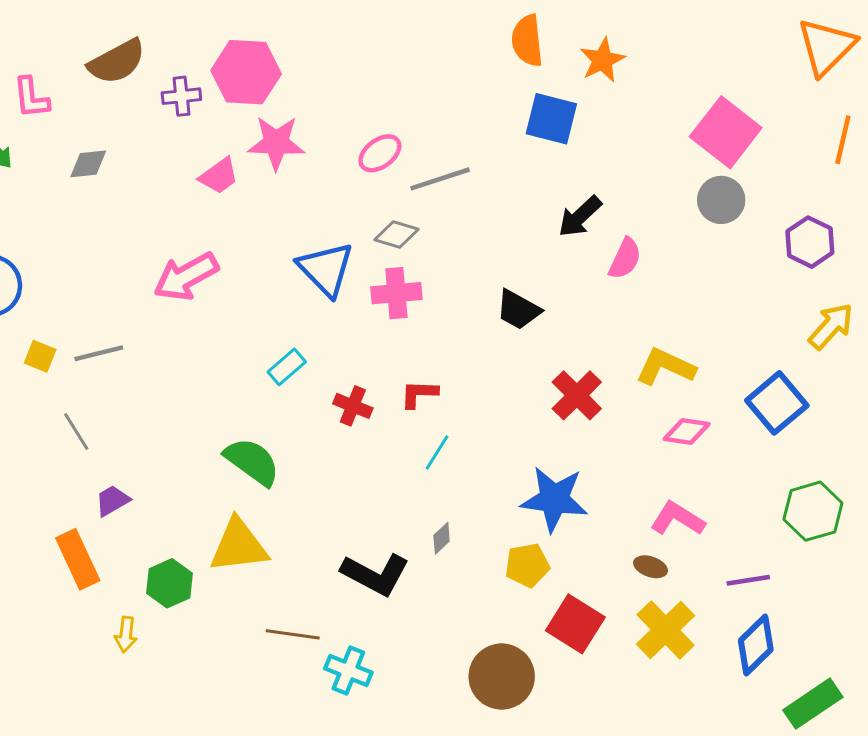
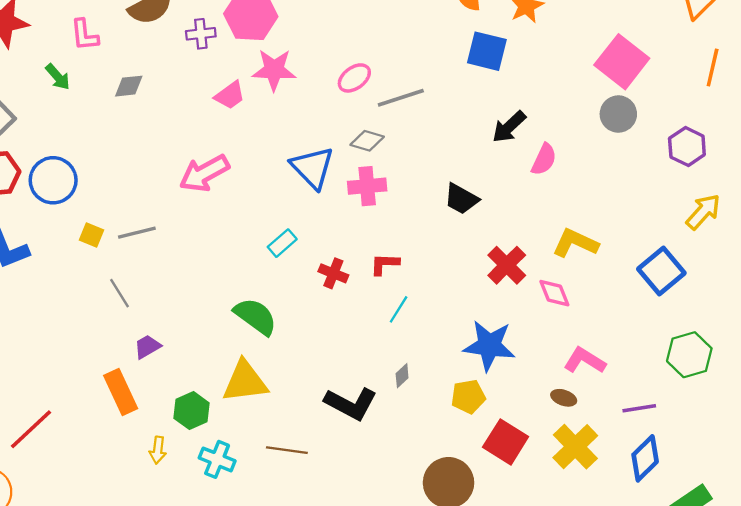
pink diamond: (687, 431) -> (554, 293), moved, turned 60
cyan cross: (348, 670) -> (217, 459), moved

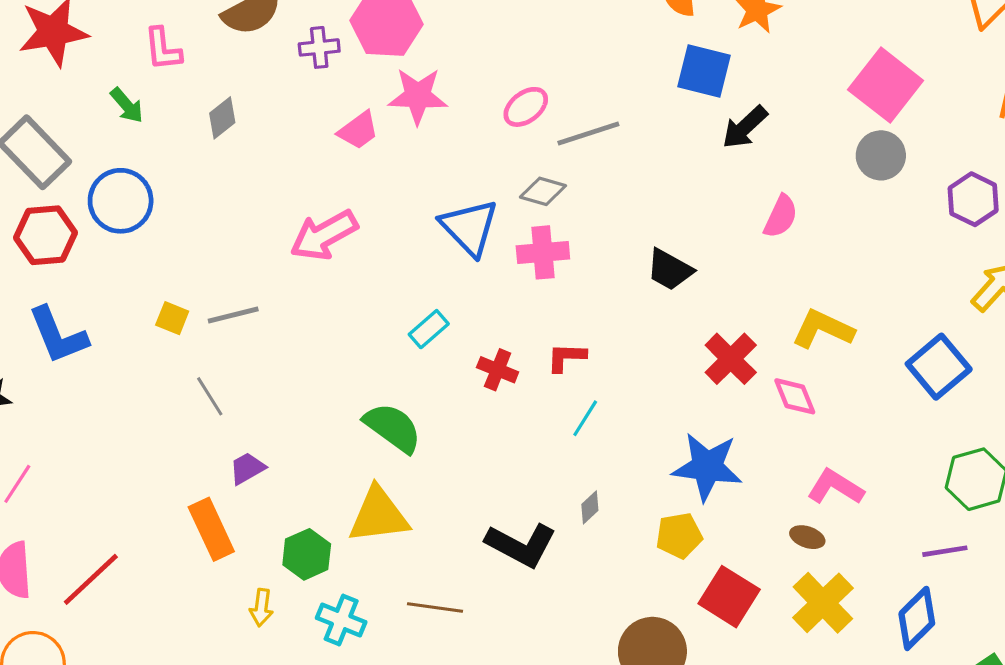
gray diamond: (129, 86) -> (222, 118), turned -32
black arrow: (509, 127) -> (745, 127), moved
blue circle: (53, 180) -> (121, 201), moved
purple line: (639, 408) -> (945, 551), moved

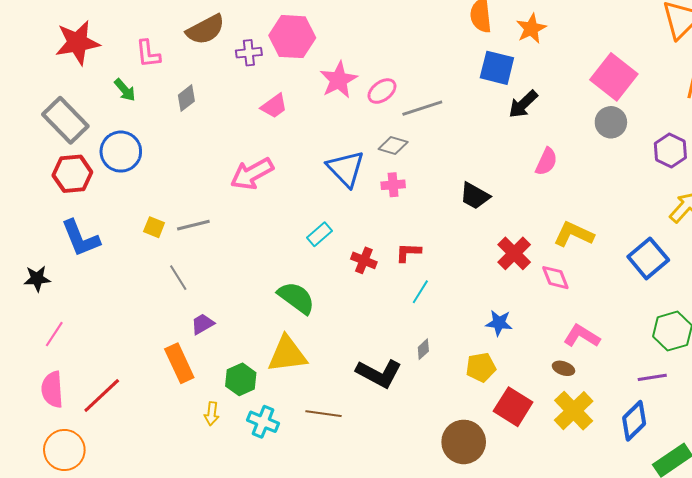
pink star: (418, 96) -> (339, 80), moved, turned -30
pink cross: (543, 252) -> (393, 185), size x0.7
blue star: (707, 467) -> (499, 323), size x0.6

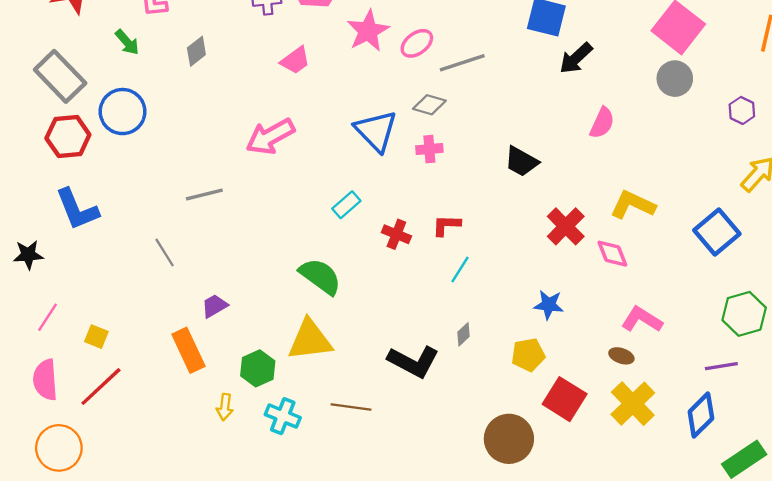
purple hexagon: (670, 151) -> (742, 110), size x0.7
yellow square: (154, 227) -> (96, 337), moved
gray line: (178, 278) -> (165, 252), moved

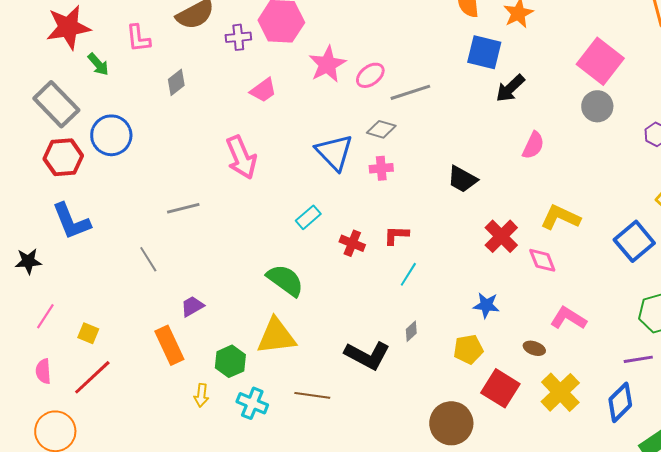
green arrow: (127, 42) -> (98, 64), moved
pink arrow: (270, 137) -> (241, 157), turned -84
brown ellipse: (621, 356) -> (534, 348), moved
pink semicircle: (45, 380) -> (43, 371), size x0.7

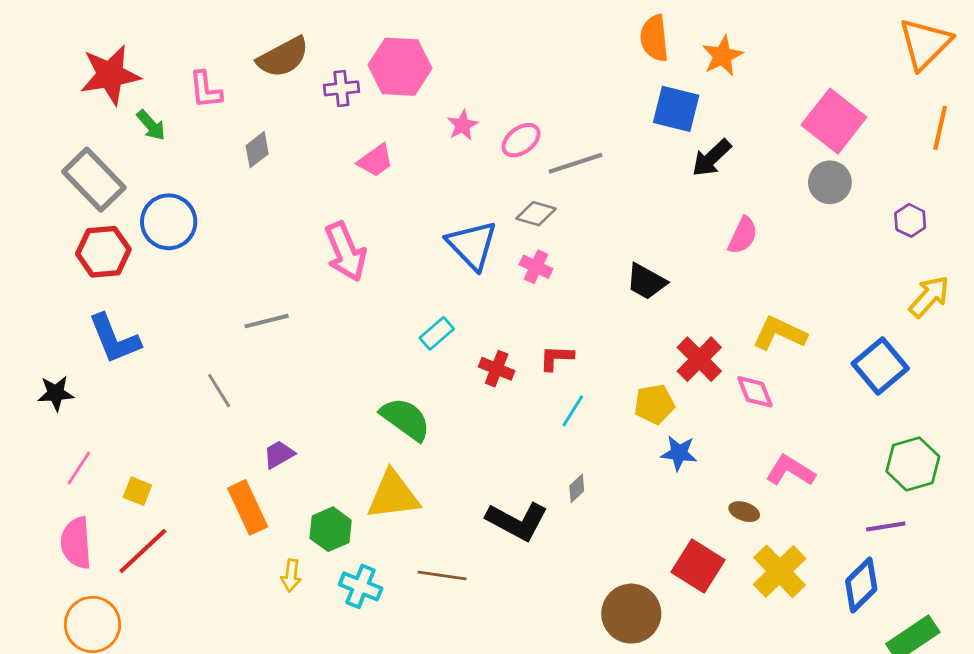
pink star: (327, 64) -> (463, 125), size x0.6
pink cross: (381, 168) -> (536, 267), turned 30
yellow pentagon: (468, 349) -> (654, 404), moved
pink semicircle: (43, 371) -> (76, 543), size x1.5

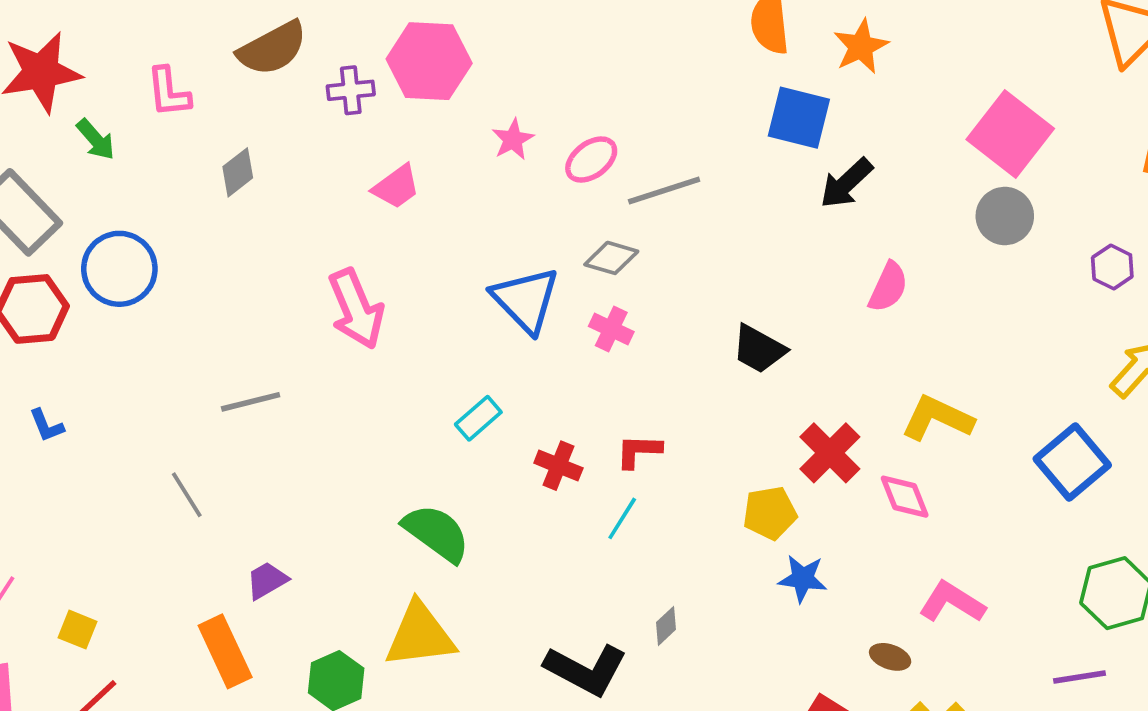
blue L-shape: (114, 339) -> (46, 426), size x0.5
cyan line: (573, 411) -> (622, 518), moved

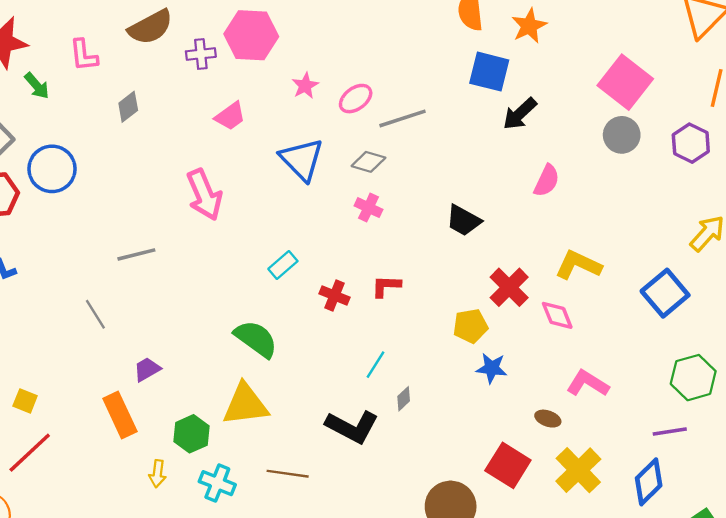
purple hexagon: (1112, 267) -> (691, 143), moved, size x1.4
blue triangle: (526, 300) -> (302, 160), moved
cyan line: (622, 518) -> (376, 365), moved

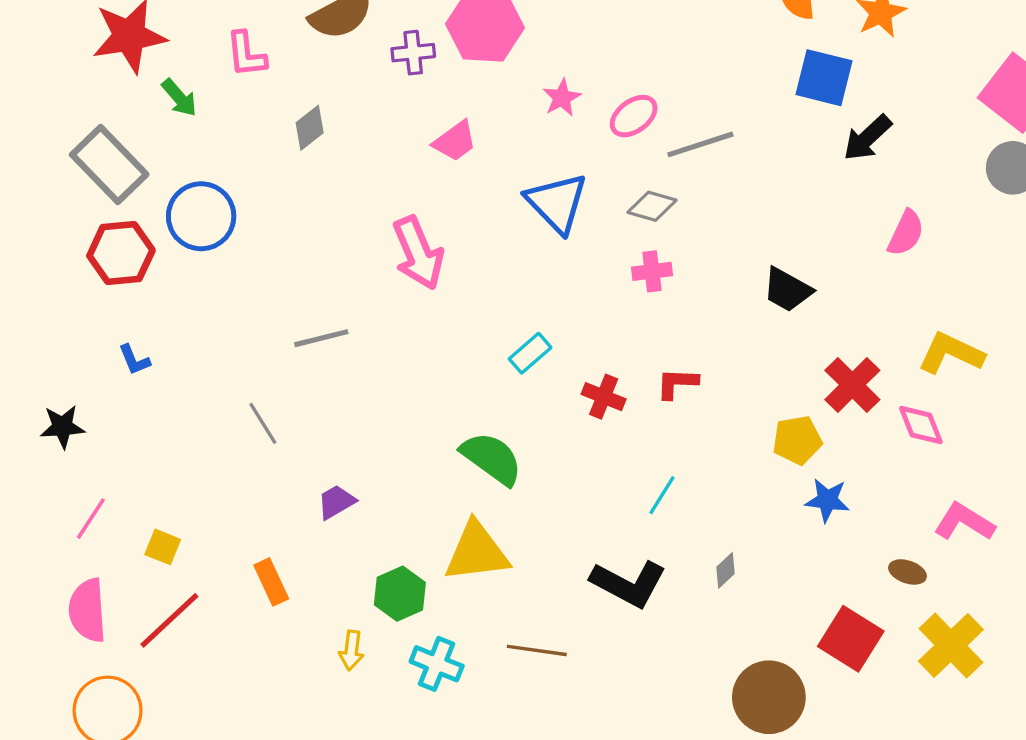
pink cross: (368, 208) -> (652, 271), turned -32
gray diamond: (404, 399) -> (725, 570), moved
orange rectangle: (120, 415) -> (271, 582), moved, size x0.7

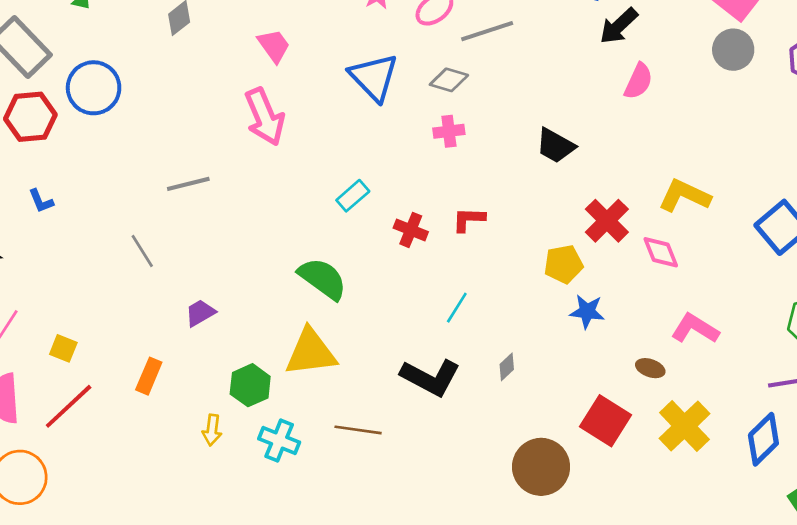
pink trapezoid: (455, 141) -> (274, 46), moved, turned -90
pink semicircle: (906, 233) -> (638, 81), moved
orange rectangle: (271, 582) -> (149, 376), turned 48

